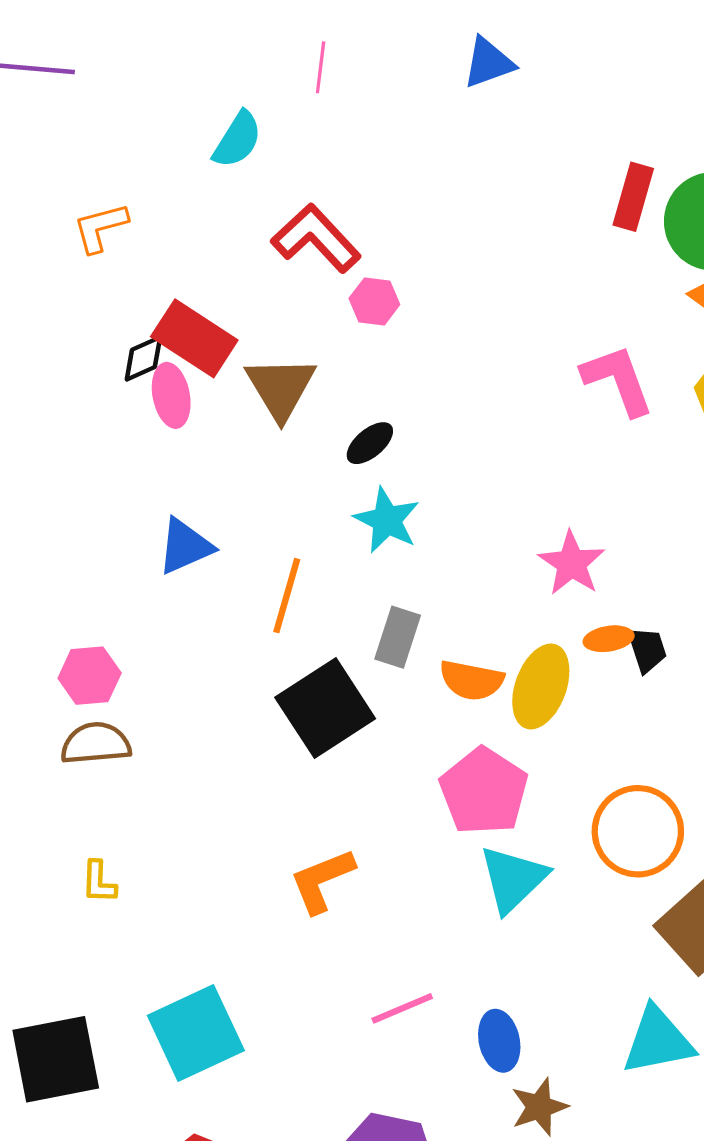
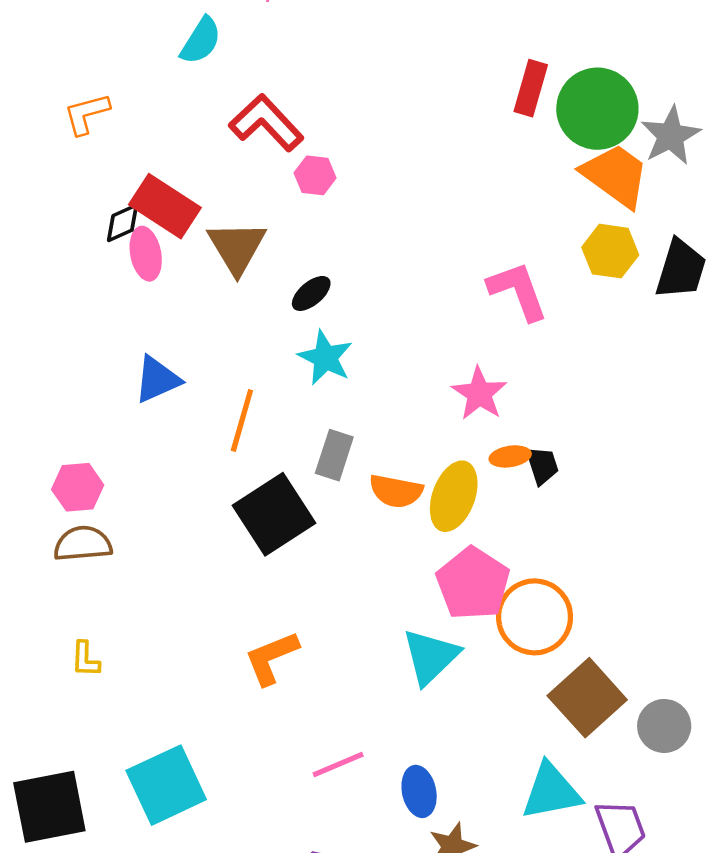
pink L-shape: (618, 380) -> (518, 291), moved
pink pentagon: (484, 791) -> (473, 584), moved

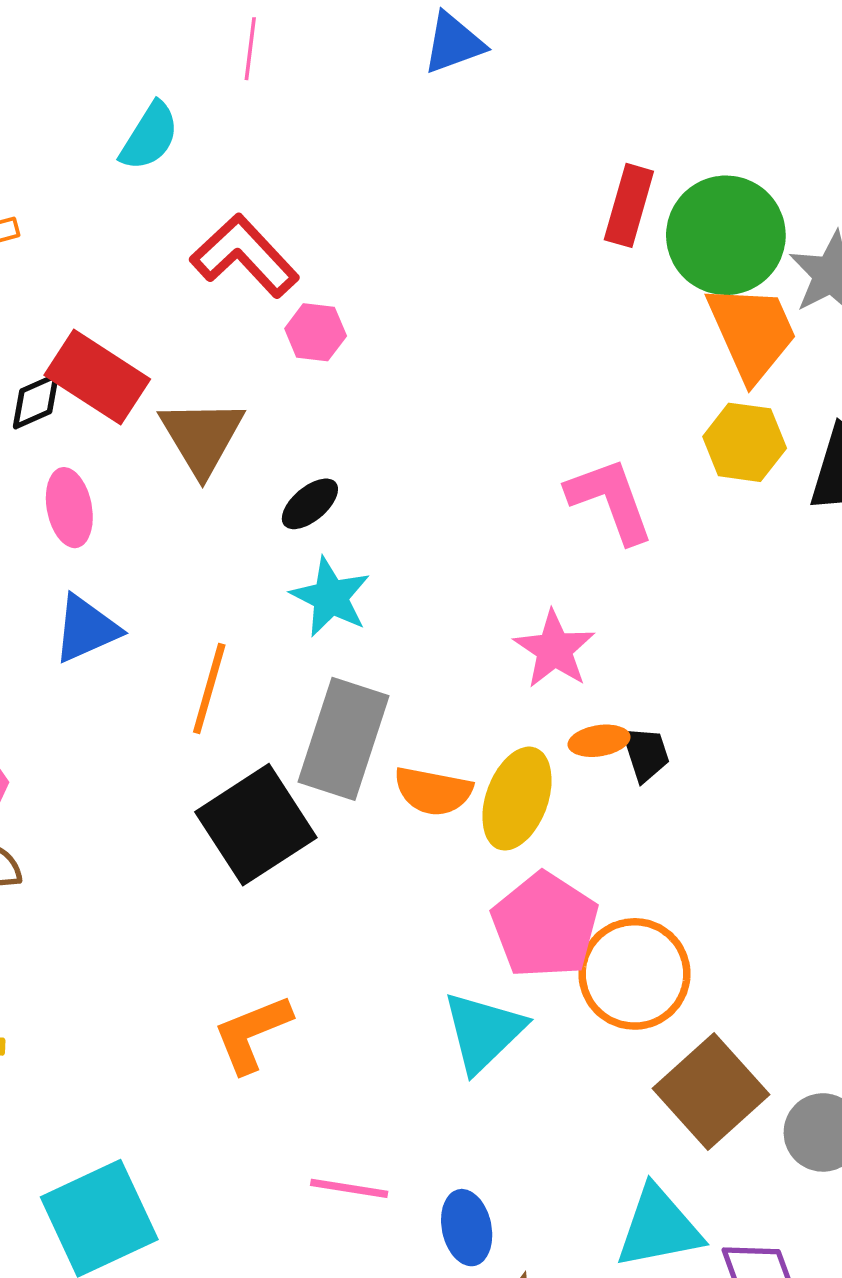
orange trapezoid: (615, 175) -> (752, 332), turned 30
pink ellipse: (146, 254) -> (69, 508), moved
gray rectangle: (334, 455) -> (344, 739), size x1.6
pink line: (338, 764) -> (349, 1188), turned 32

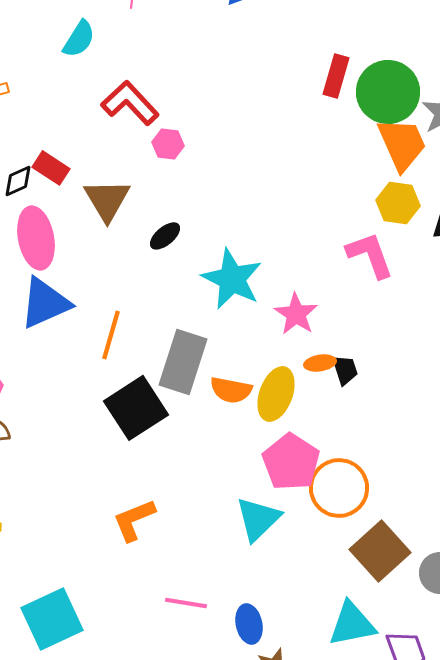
red rectangle: (97, 377) -> (51, 168), size x0.7
pink L-shape: (610, 500) -> (370, 255), moved
pink ellipse: (69, 508) -> (36, 238), size x1.5
cyan star: (330, 597) -> (232, 279), moved, size x1.4
blue triangle: (86, 629) -> (45, 303), size x1.4

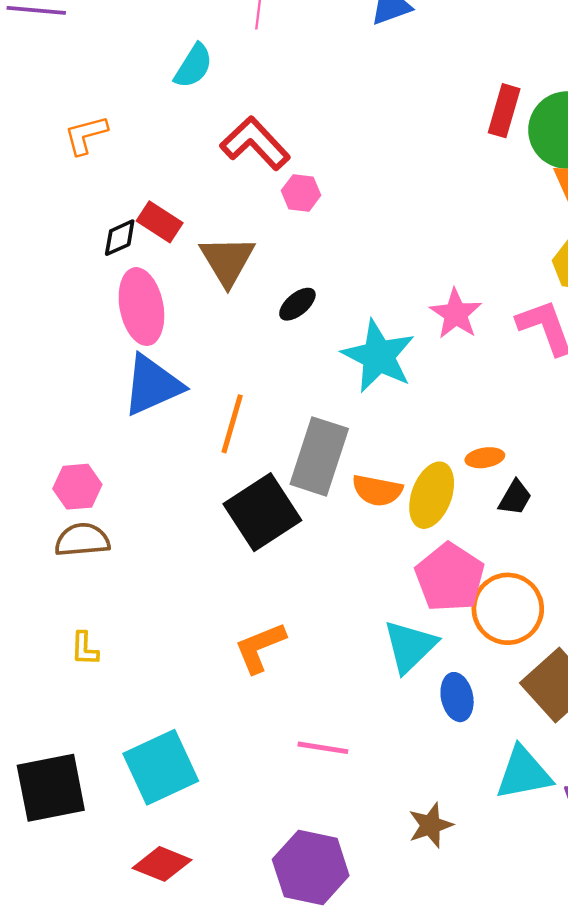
pink star: (296, 314) -> (456, 314), moved
black trapezoid: (345, 370) -> (515, 498), moved, turned 48
blue ellipse: (249, 624) -> (457, 697), moved

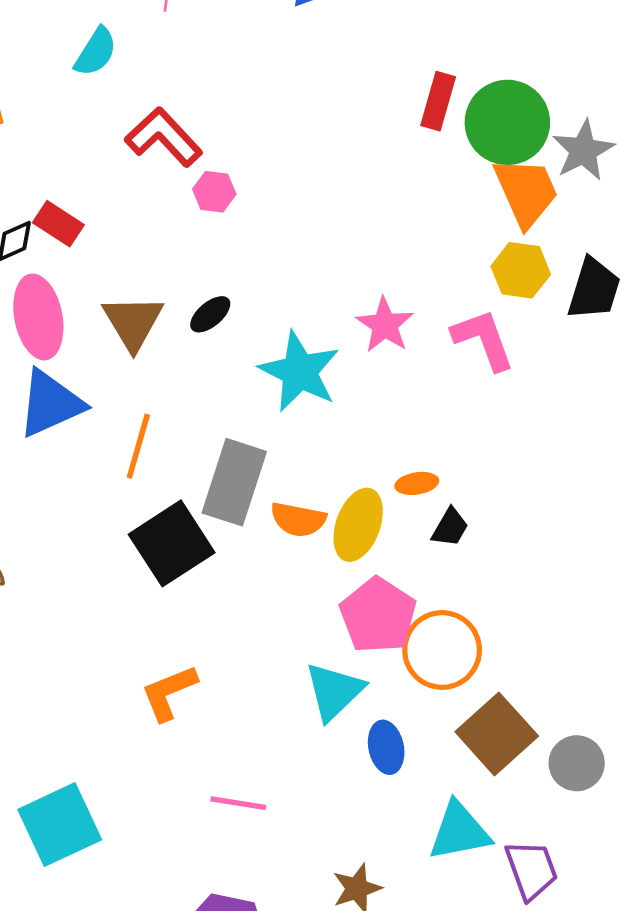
brown triangle: (227, 261) -> (133, 322), moved

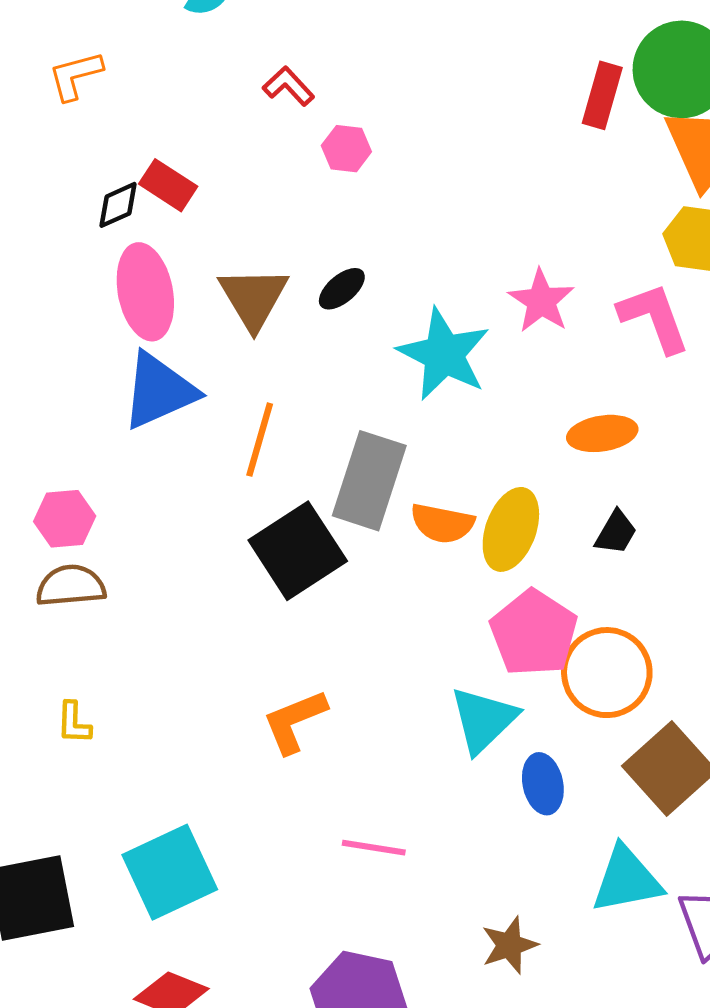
red rectangle: (438, 101) -> (602, 95), moved
red L-shape: (164, 137) -> (289, 86), size x0.6
orange ellipse: (417, 483) -> (602, 433), moved, size x1.4

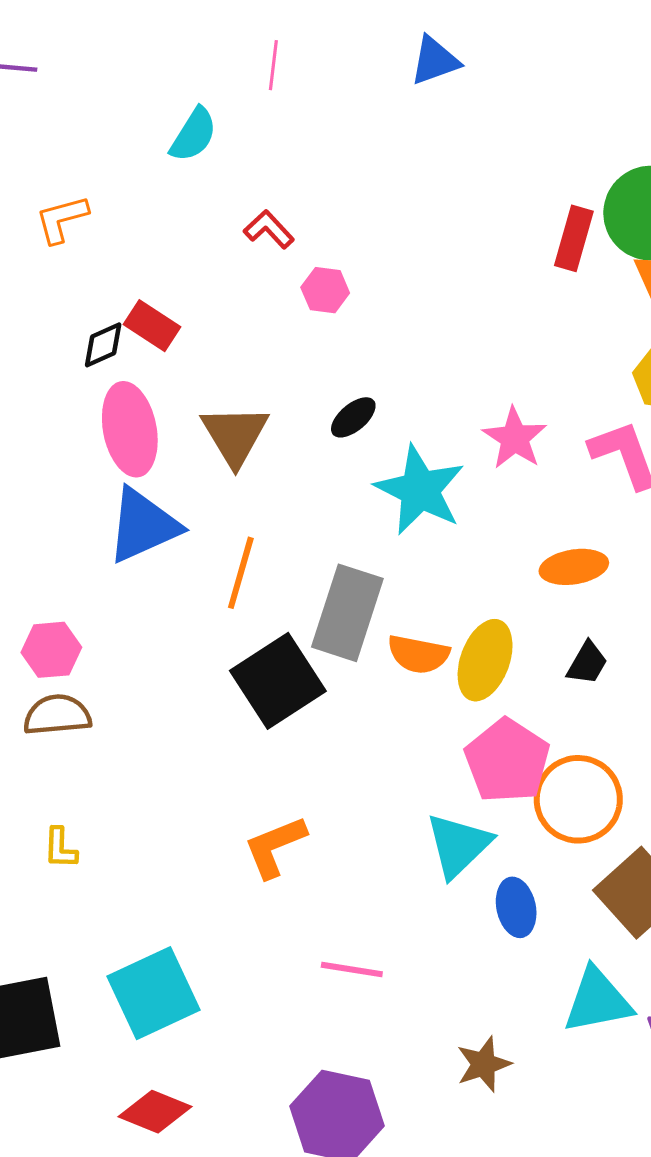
black ellipse: (342, 289) -> (353, 417), moved

